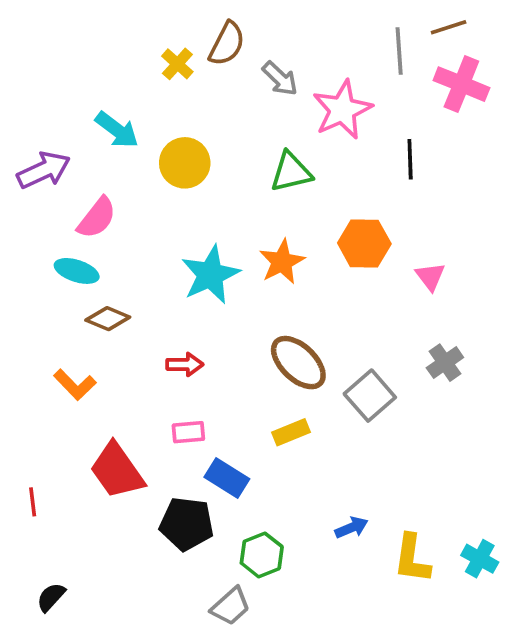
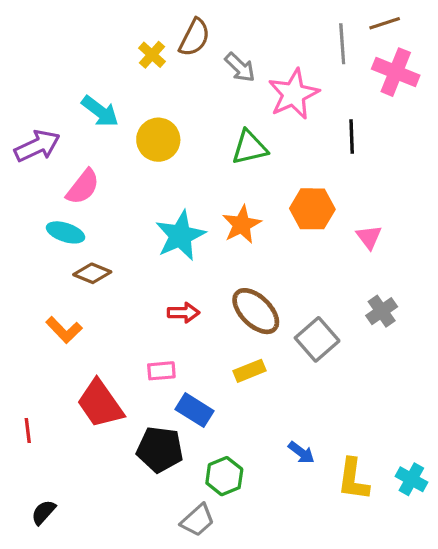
red arrow: (185, 364) -> (183, 313), moved
blue arrow: (351, 528) -> (301, 453), turned 60

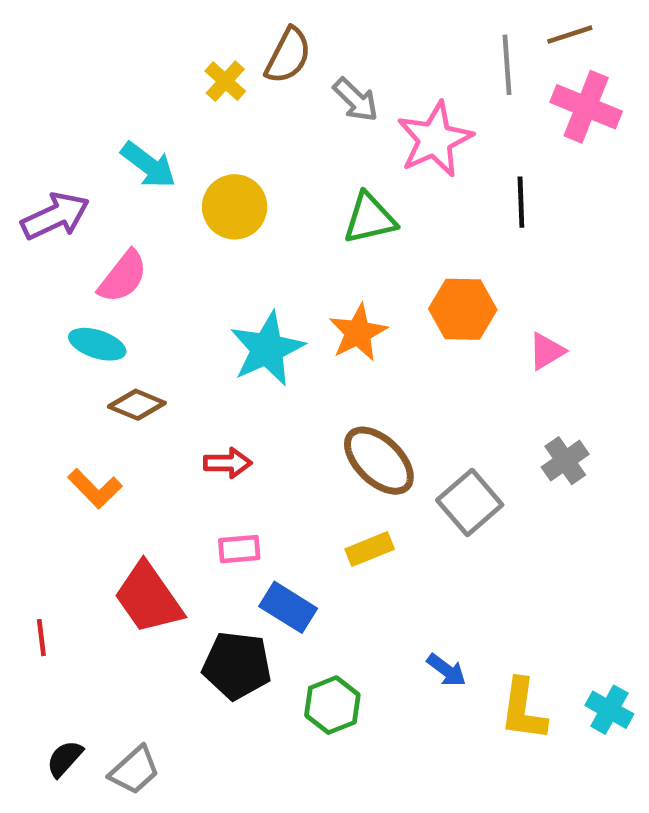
pink triangle: (369, 237) -> (547, 351), turned 36
red arrow: (183, 313) -> (228, 463), moved
gray trapezoid: (198, 520) -> (134, 770), moved

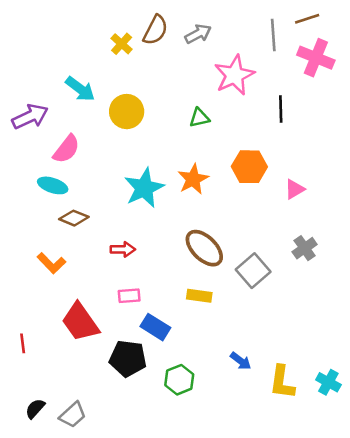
gray arrow: (356, 100) -> (198, 34), moved, turned -72
green triangle: (370, 218) -> (199, 118), size x0.7
yellow rectangle: (370, 549) -> (199, 296), turned 30

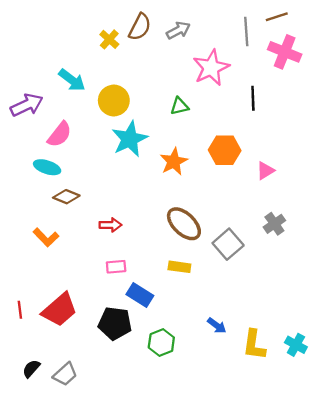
cyan star: (144, 188) -> (130, 139), moved
red trapezoid: (80, 322) -> (60, 310), moved, turned -96

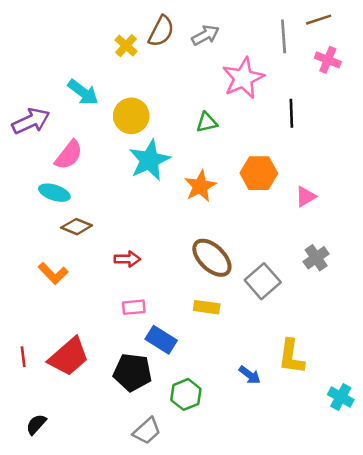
pink cross: (285, 52) -> (328, 60), size x0.7
yellow L-shape: (254, 345) -> (291, 357), moved
gray trapezoid: (65, 374) -> (147, 431), moved

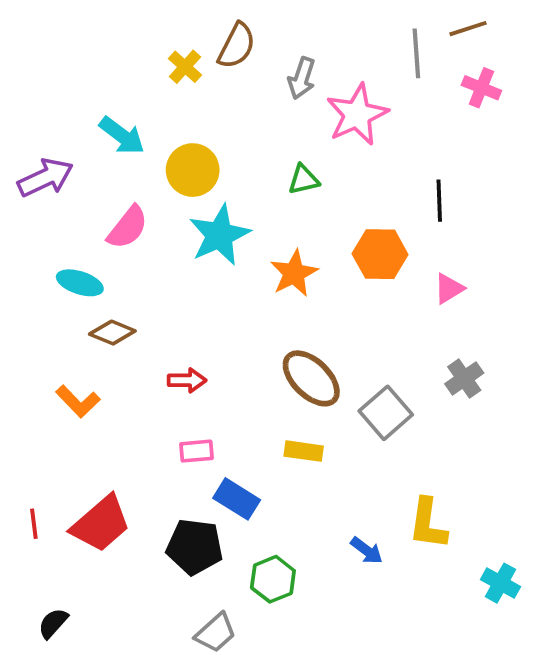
gray arrow: (205, 35) -> (302, 78), moved, turned 136
black line: (291, 113) -> (439, 201), moved
pink semicircle: (69, 155) -> (128, 227), moved

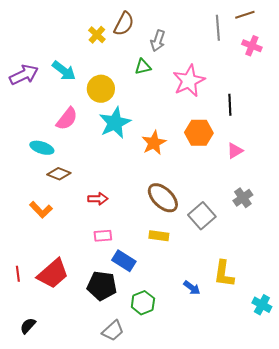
pink star: (357, 115) -> (189, 81), moved
purple arrow: (45, 178) -> (24, 75), moved
green triangle: (304, 180) -> (143, 67), moved

